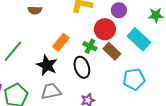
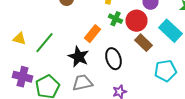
green cross: (90, 46) -> (116, 19), moved

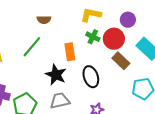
orange rectangle: (92, 34) -> (70, 52), turned -48
green line: (44, 43) -> (32, 47), moved

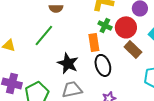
orange rectangle: (70, 52) -> (94, 42), moved

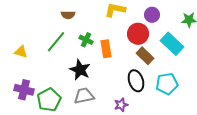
green cross: (105, 25) -> (86, 40), moved
black ellipse: (103, 65) -> (136, 81), moved

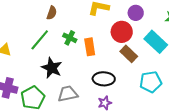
brown semicircle: (68, 15) -> (52, 13), turned -72
black star: (80, 70) -> (52, 68), moved
black ellipse: (136, 81) -> (104, 79), moved, turned -70

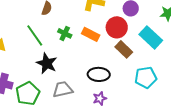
green line: (40, 40) -> (35, 35), turned -75
orange rectangle: (90, 47) -> (91, 34), moved, turned -54

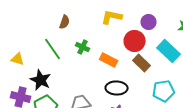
orange rectangle: (91, 34) -> (109, 60), moved
black star: (47, 63) -> (41, 80), moved

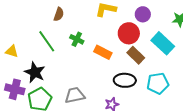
black ellipse: (117, 88) -> (125, 80), moved

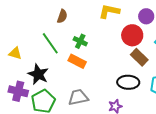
orange rectangle: (103, 52) -> (77, 61), moved

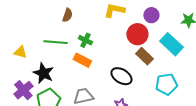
green line: (50, 43) -> (55, 42), turned -50
black ellipse: (128, 82) -> (121, 76), moved, turned 30
purple cross: (18, 91) -> (23, 90), turned 36

